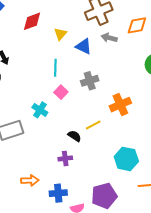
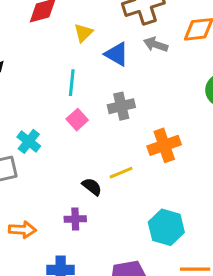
cyan cross: (40, 110) -> (29, 141), moved
orange arrow: (30, 180) -> (22, 230), moved

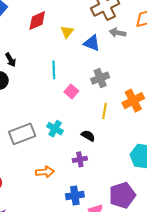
cyan line: (72, 83) -> (54, 70), moved
cyan cross: (29, 141) -> (55, 129), moved
yellow line: (121, 173) -> (104, 111), moved, turned -49

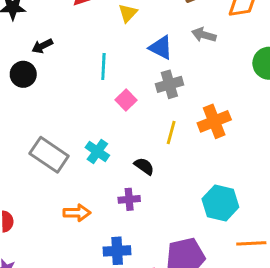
gray arrow: (118, 33) -> (204, 35), moved
blue triangle: (92, 43) -> (161, 48), moved
black arrow: (11, 60) -> (42, 46), turned 88
gray rectangle: (22, 134) -> (49, 155), turned 50

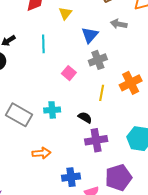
blue triangle: (161, 48) -> (90, 35), turned 48
cyan line: (103, 66) -> (43, 44), moved
cyan cross: (97, 151) -> (52, 110), turned -35
purple cross: (129, 199) -> (96, 140), moved, size x1.5

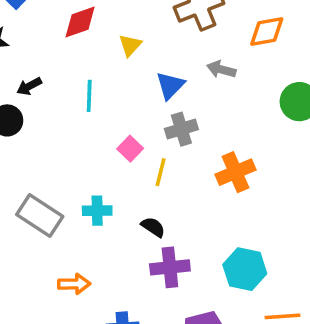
yellow line: (102, 93) -> (161, 172), moved

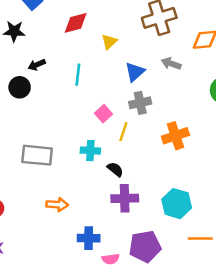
cyan cross: (97, 211) -> (90, 151), moved
gray rectangle: (40, 216) -> (37, 155), turned -32

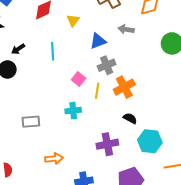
blue triangle: (135, 72) -> (98, 41), turned 30
orange cross: (175, 136) -> (124, 87), moved
gray rectangle: (37, 155) -> (31, 122), size x0.7
black semicircle: (115, 169) -> (130, 118), moved

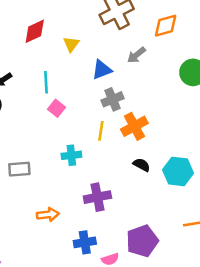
gray arrow: (126, 29) -> (136, 55), turned -49
pink square: (79, 79) -> (57, 108), moved
cyan hexagon: (150, 141) -> (178, 171), moved
purple cross: (107, 144) -> (97, 197), moved

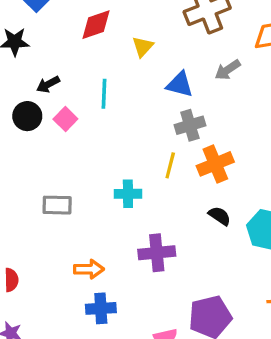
blue triangle: (102, 70) -> (180, 84), turned 30
pink square: (57, 108) -> (65, 119), moved
blue cross: (85, 242) -> (101, 308), moved

